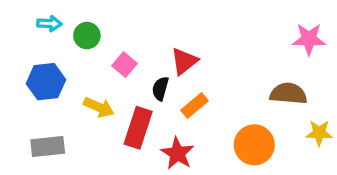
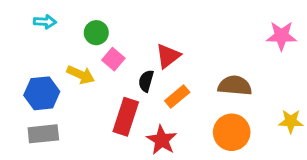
green circle: (87, 36) -> (96, 33), moved
blue hexagon: (46, 82) -> (42, 93), moved
brown semicircle: (288, 94) -> (235, 86), moved
yellow arrow: (99, 107) -> (81, 75), moved

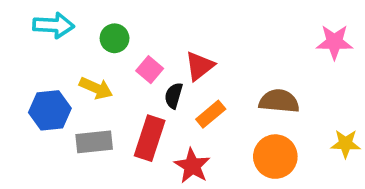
cyan arrow: (45, 22) -> (54, 25), size x1.5
pink square: (113, 59) -> (150, 70), moved
gray rectangle: (43, 134) -> (94, 142), moved

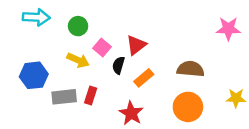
yellow arrow: (96, 88) -> (78, 60), moved
red rectangle: (150, 138) -> (91, 96), moved, size x0.6

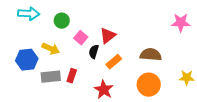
yellow arrow: (78, 60) -> (51, 49), moved

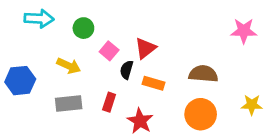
blue hexagon: (27, 60) -> (20, 81), moved
orange rectangle: (114, 62) -> (153, 83), turned 56
red rectangle: (72, 76) -> (109, 102), moved

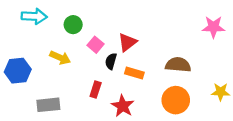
gray rectangle: (69, 103) -> (48, 105), moved

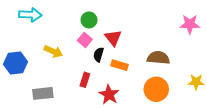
green circle: (73, 25) -> (89, 20), moved
red triangle: (127, 42) -> (113, 38), turned -30

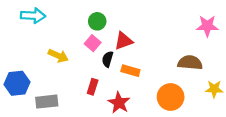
red triangle: (113, 38) -> (124, 41), turned 48
brown semicircle: (158, 58) -> (190, 63), moved
blue hexagon: (16, 63) -> (17, 83), moved

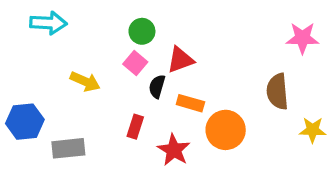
brown semicircle: (190, 63) -> (277, 91), turned -100
orange circle: (171, 97) -> (226, 130), moved

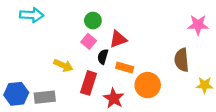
yellow arrow: (85, 81) -> (63, 65), moved
blue hexagon: (25, 122) -> (16, 94), moved
red rectangle: (135, 127) -> (89, 83), size x1.5

